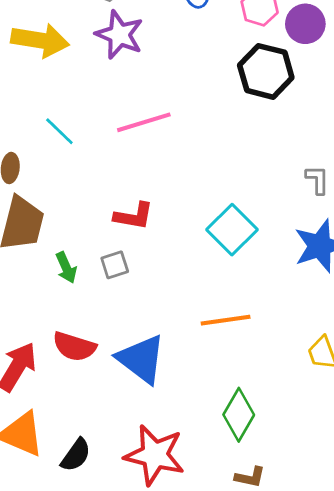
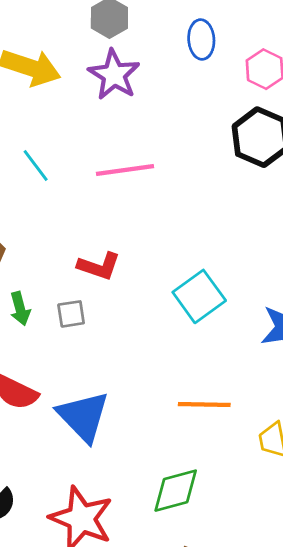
orange line: (226, 320) -> (204, 404), moved
green diamond: (239, 415) -> (176, 491), turned 36

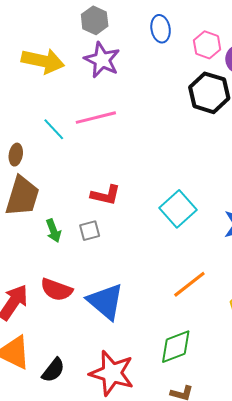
pink line: (125, 170) -> (96, 118), moved
orange line: (204, 404) -> (189, 284), turned -33

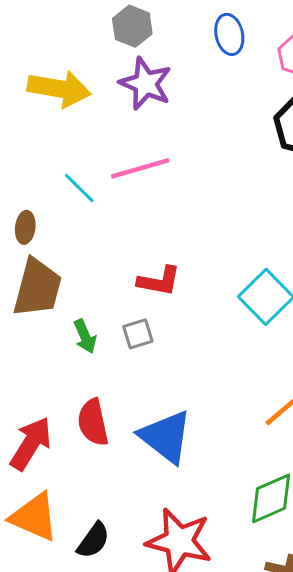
red semicircle: (56, 290) -> (93, 422), turned 60

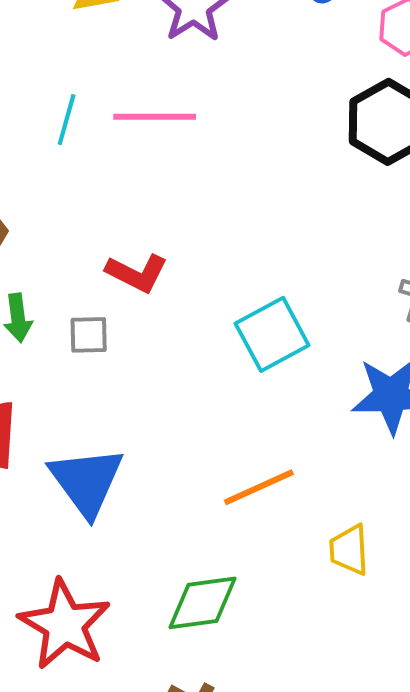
cyan line: (79, 188) -> (67, 120), turned 45

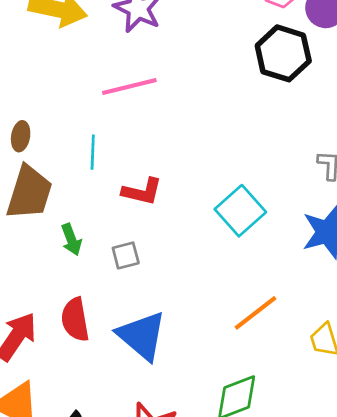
cyan line: (67, 120) -> (93, 152), moved
gray square: (89, 335) -> (126, 255), moved

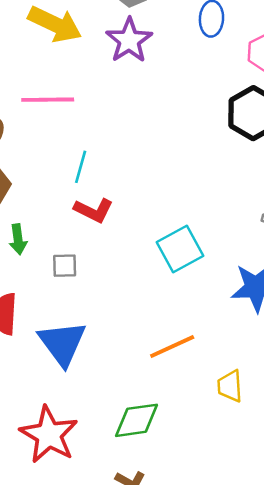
pink line: (129, 86) -> (48, 100), moved
cyan line: (93, 152) -> (81, 167), moved

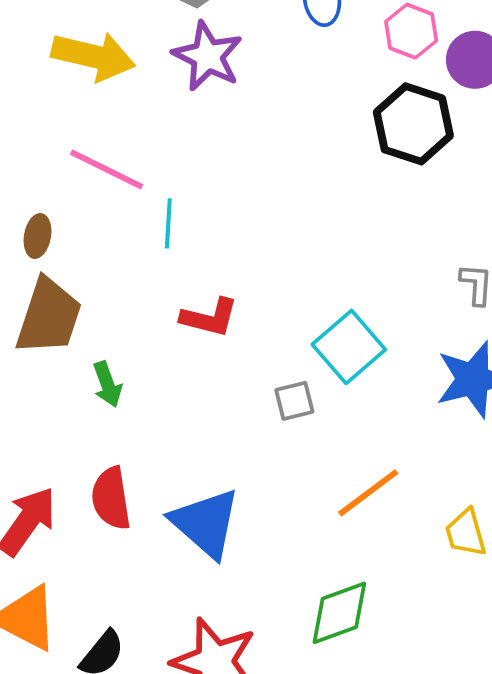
pink line: (48, 100) -> (107, 169), turned 39
cyan line: (81, 167) -> (168, 223), moved
gray square: (65, 266) -> (294, 401), moved

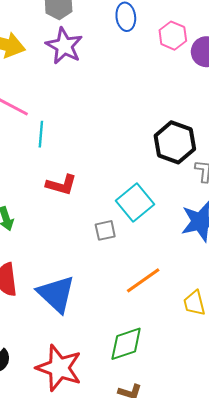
black hexagon: (413, 124) -> (175, 142), moved

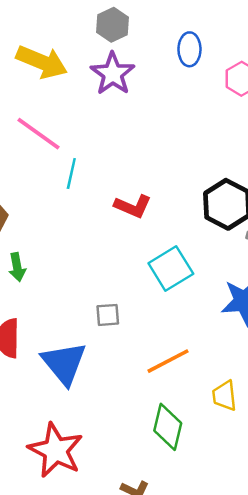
red L-shape: (61, 185) -> (133, 206), moved
gray square: (105, 230) -> (108, 315), moved
green diamond: (126, 344) -> (168, 427), moved, turned -66

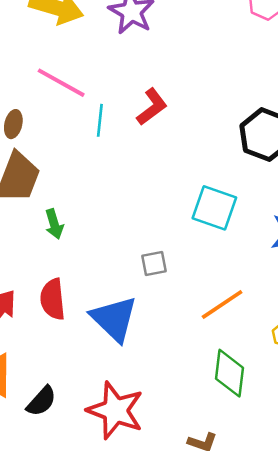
red L-shape: (133, 206) -> (152, 107), moved, turned -54
cyan square: (171, 268) -> (214, 208), turned -33

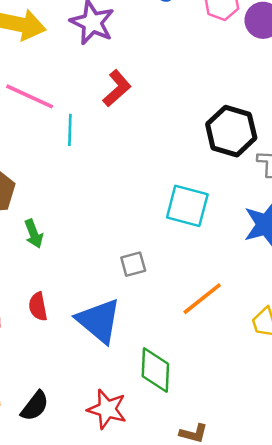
red L-shape: (152, 107) -> (117, 88), moved
red semicircle: (53, 299) -> (38, 306), size x0.7
green diamond: (229, 373) -> (155, 370), moved
red star: (115, 410) -> (107, 409), size x0.7

